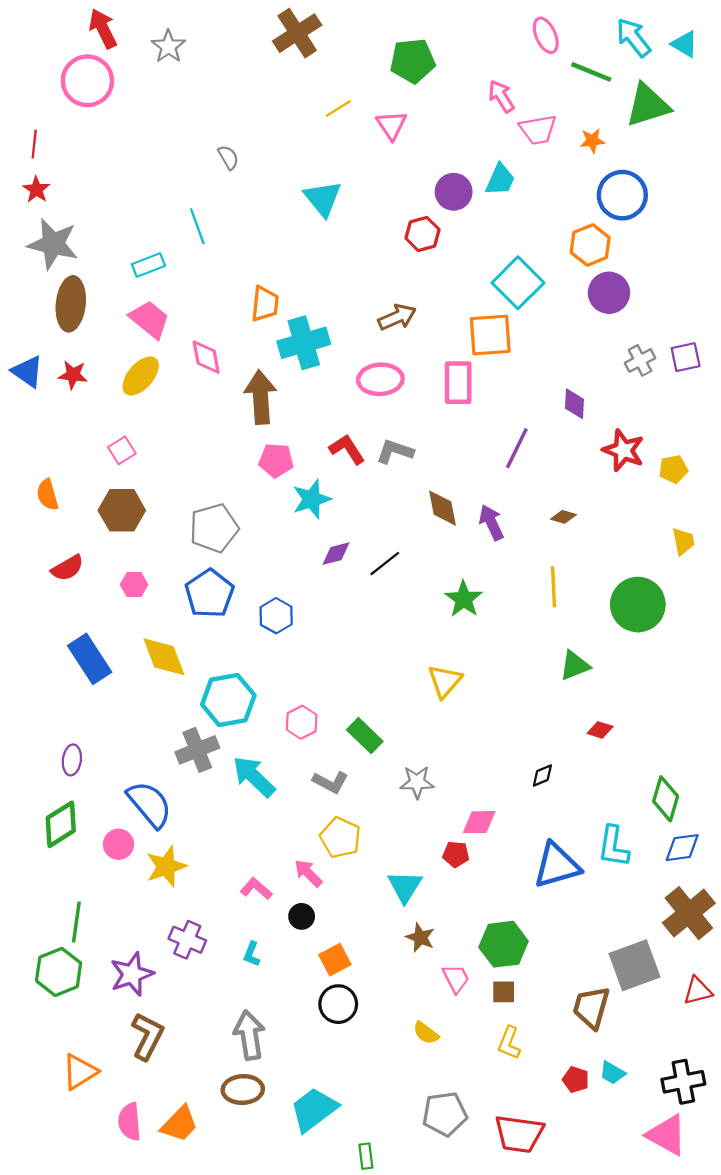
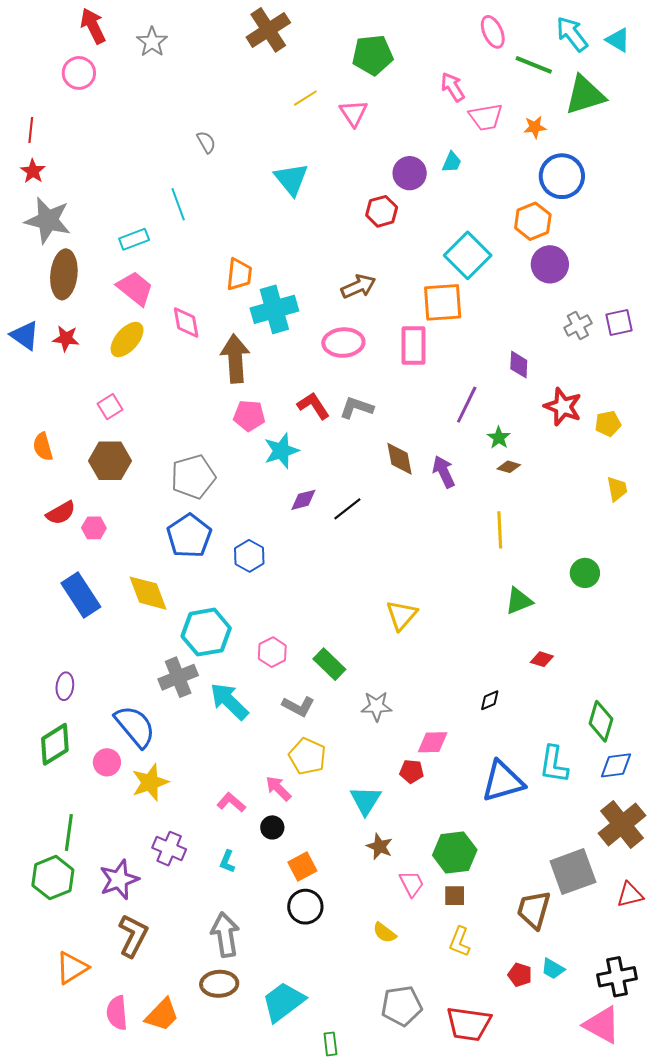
pink circle: (87, 81) -> (79, 73), size x0.7
cyan trapezoid: (500, 180) -> (452, 162), size x0.7
pink hexagon: (134, 585) -> (94, 528), moved
green star: (464, 599) -> (499, 438), moved, size x0.7
green circle: (638, 605) -> (585, 573), moved, size x0.6

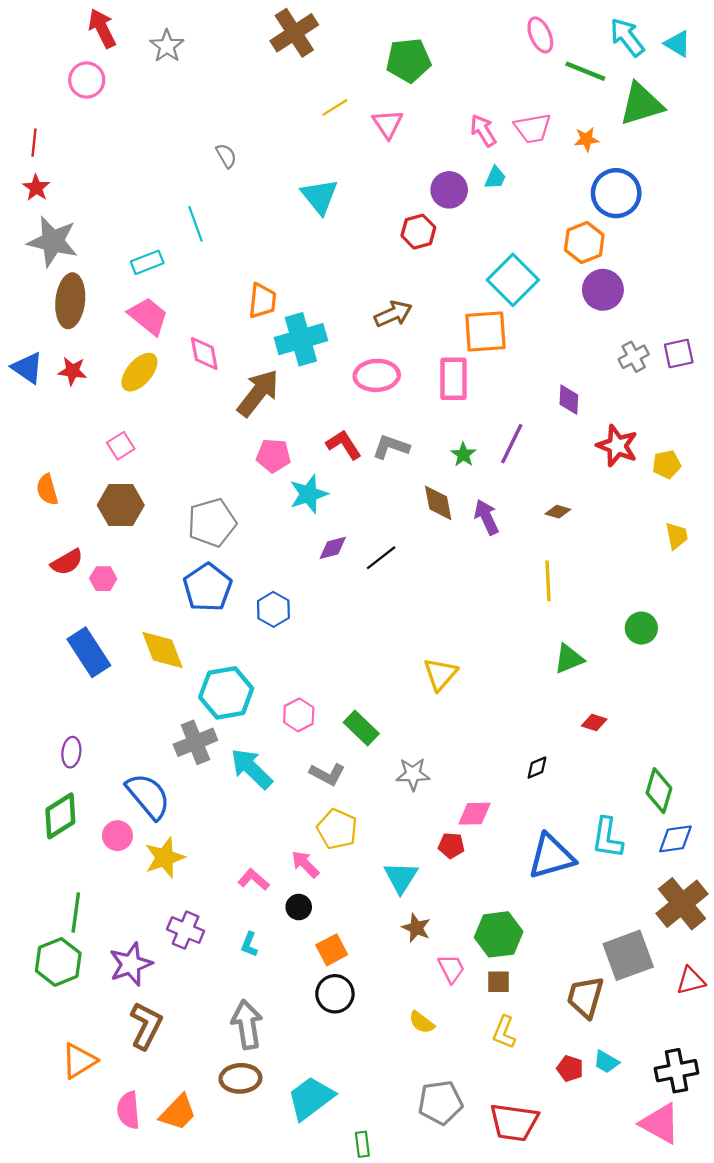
pink arrow: (453, 87) -> (483, 131), moved
brown arrow: (235, 359) -> (258, 393), turned 42
green star: (499, 438) -> (463, 455), moved

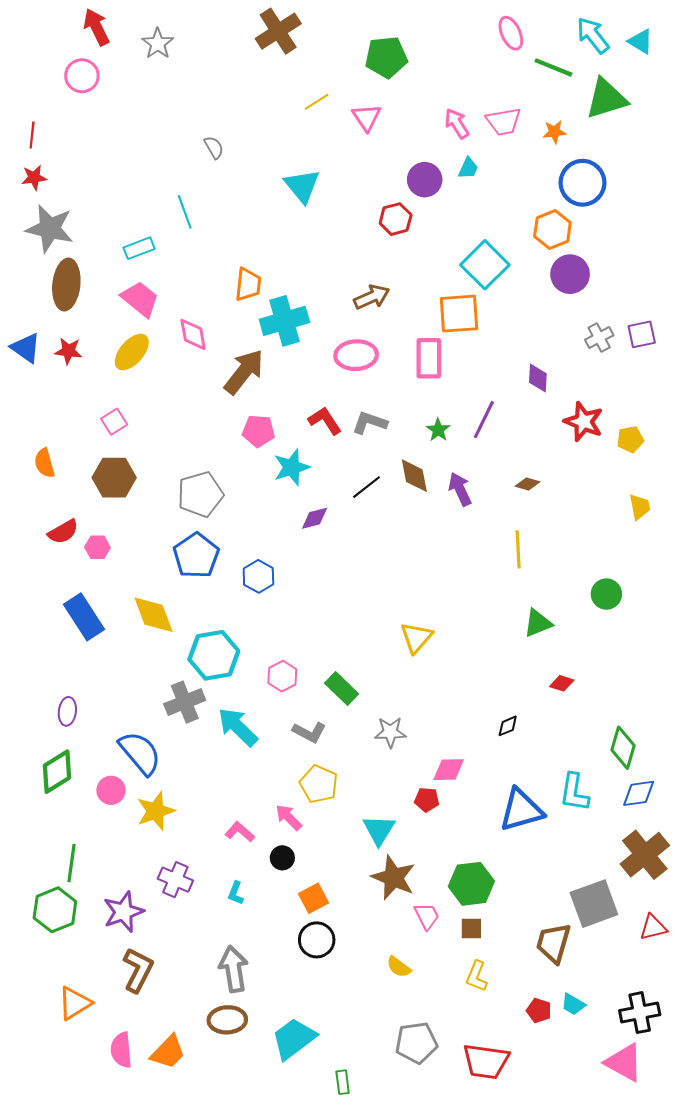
red star: (36, 188) -> (34, 178), turned 30
black line: (381, 558) -> (366, 487), moved
brown star: (416, 928) -> (393, 878), size x1.6

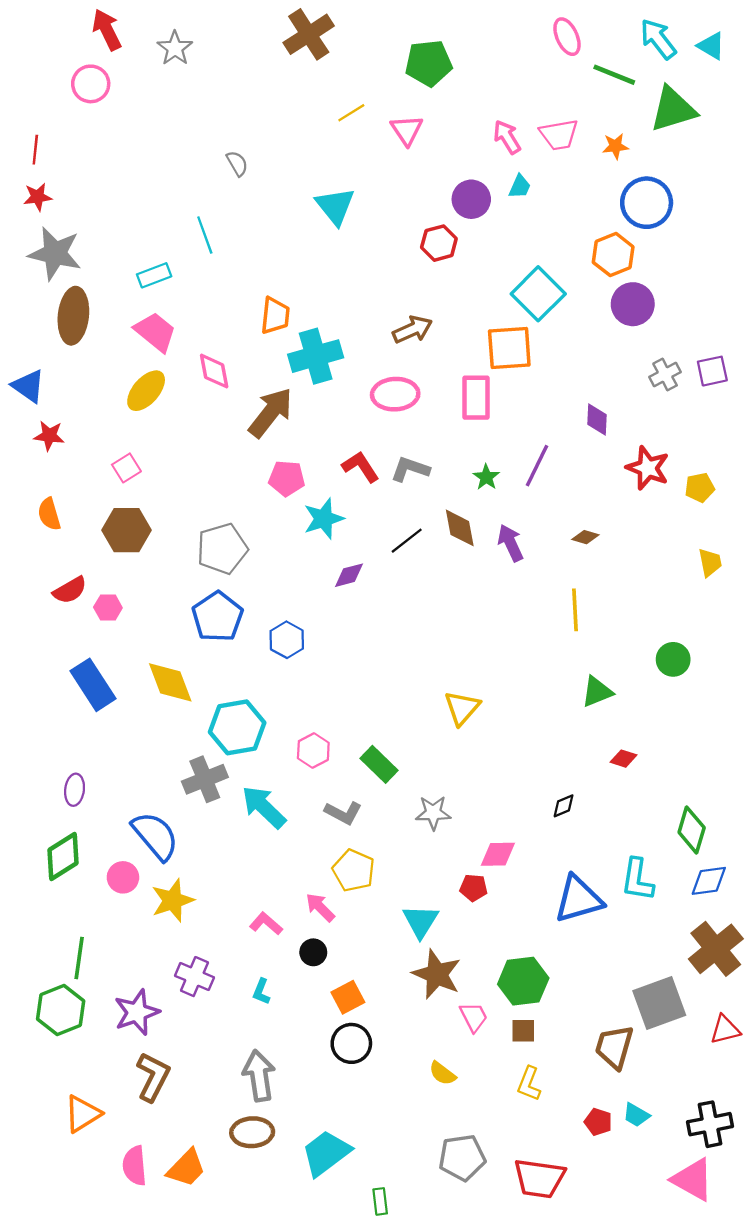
red star: (68, 351) -> (49, 436), moved

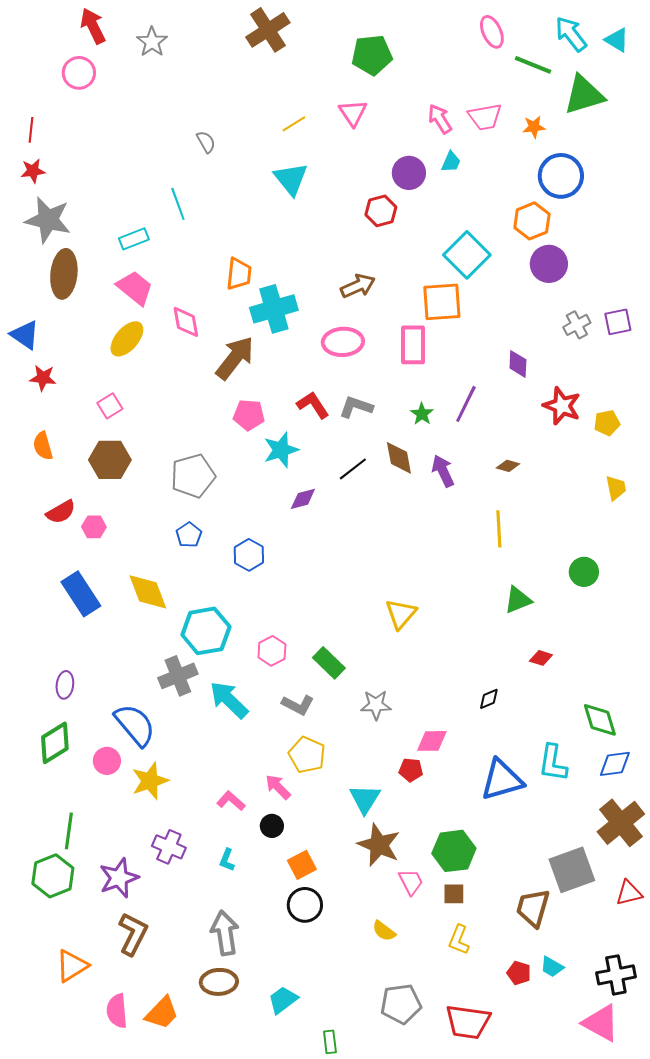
yellow line: (351, 113) -> (294, 124), moved
blue pentagon: (218, 617) -> (189, 535), size x0.6
green diamond: (692, 830) -> (600, 720), turned -33
cyan trapezoid: (326, 1153) -> (283, 1000), size x0.7

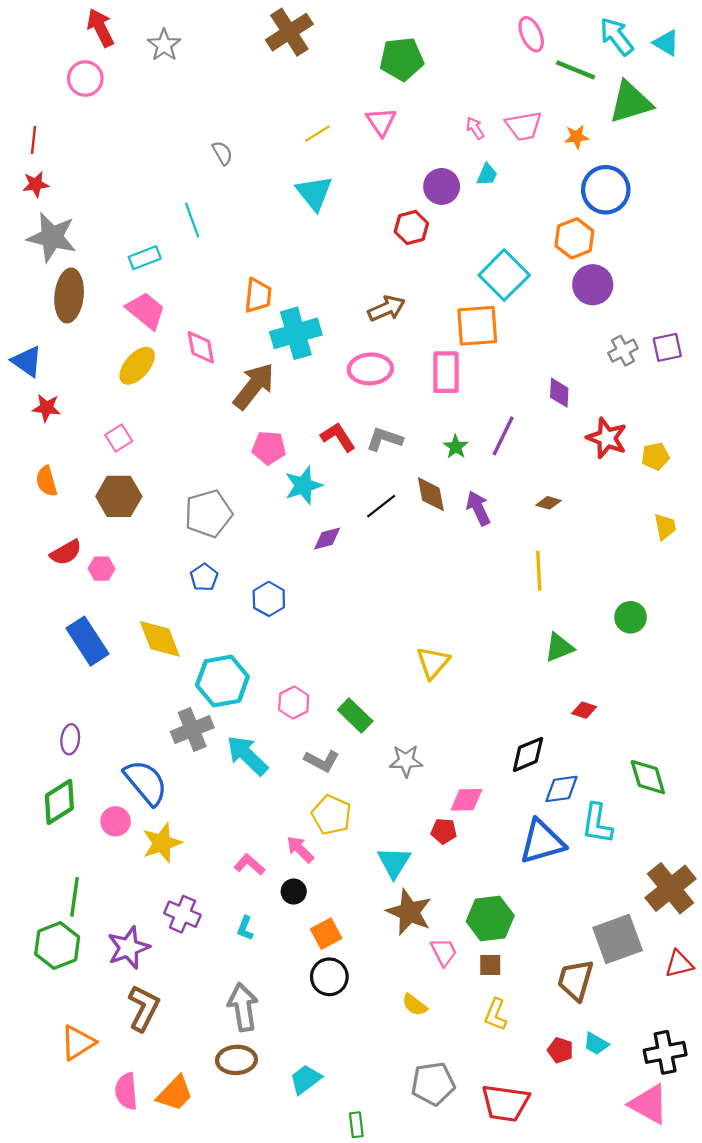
pink arrow: (440, 119) -> (475, 128), size x0.7
black diamond: (489, 699) -> (528, 754), size x1.6
blue diamond: (615, 764) -> (561, 789), moved

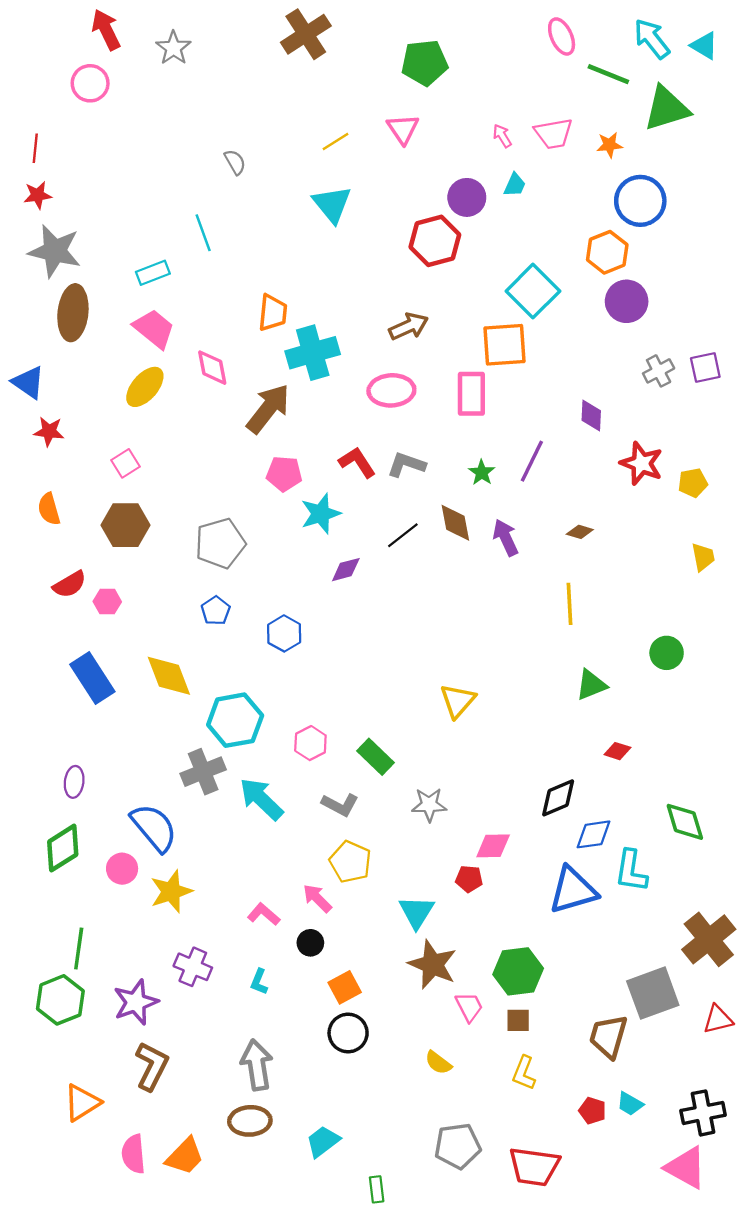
red hexagon: (411, 227) -> (435, 241), size x1.4

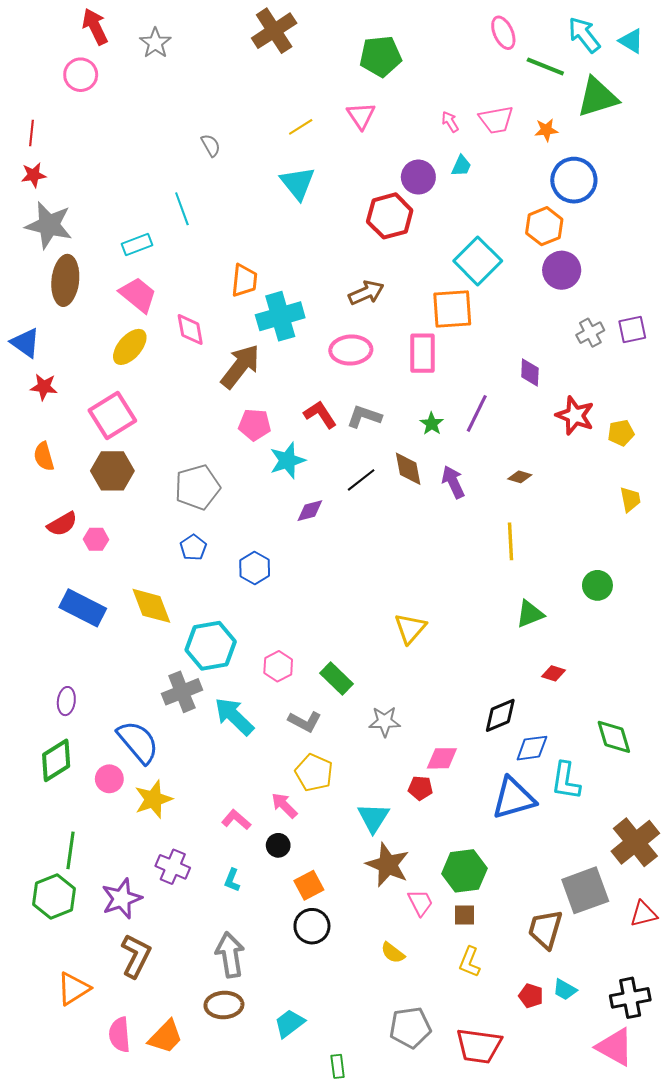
pink square: (125, 463) -> (112, 415), size x1.8
blue rectangle: (92, 678) -> (83, 608), turned -30

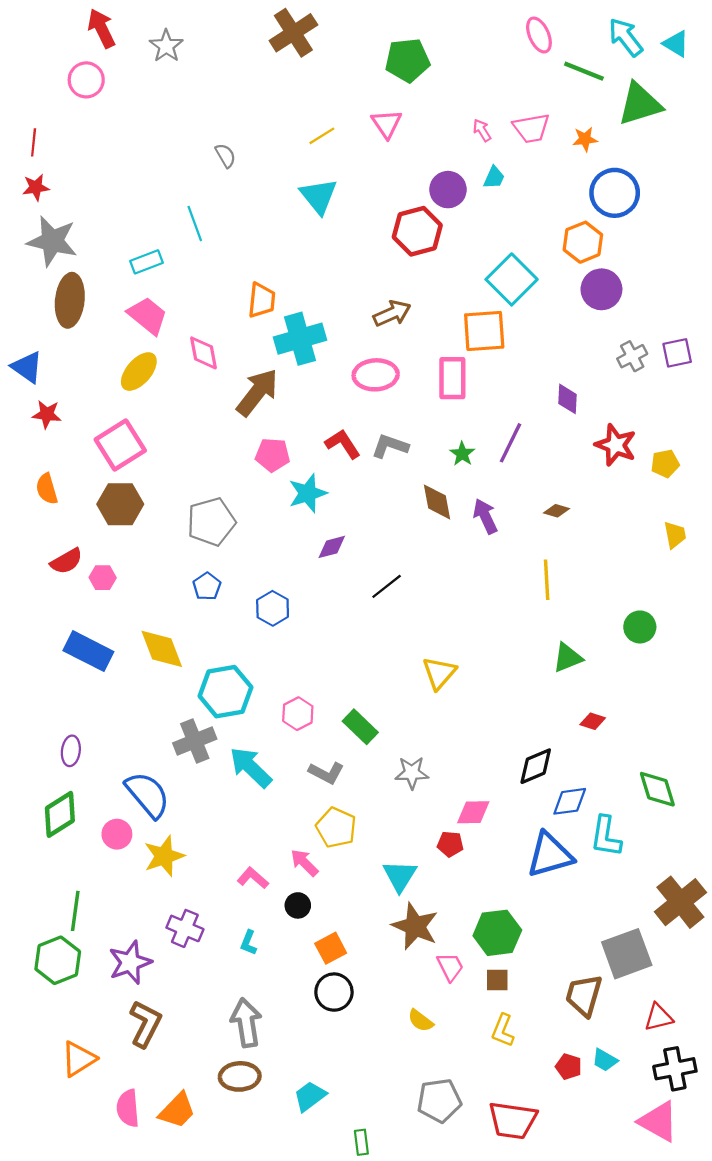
black line: (361, 480) -> (387, 586), moved
red triangle: (644, 914) -> (658, 1017), moved

